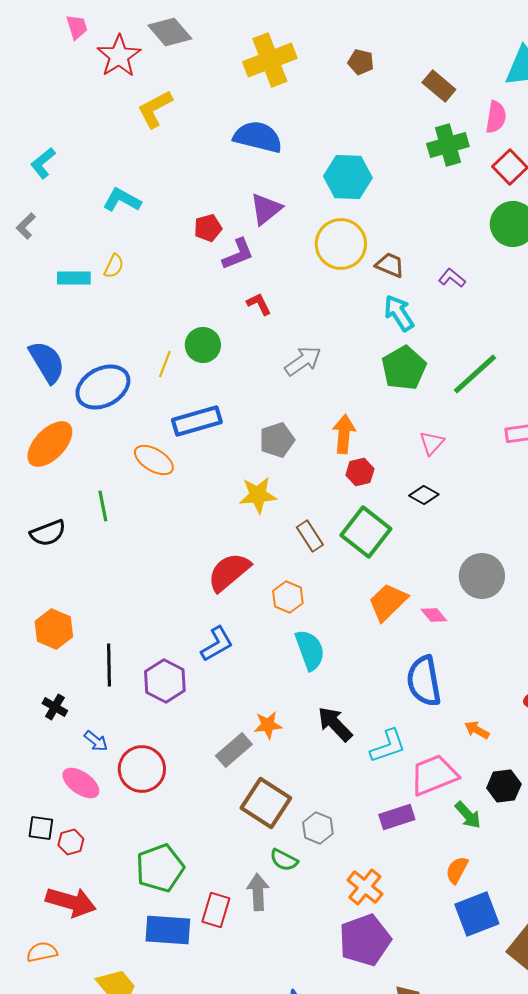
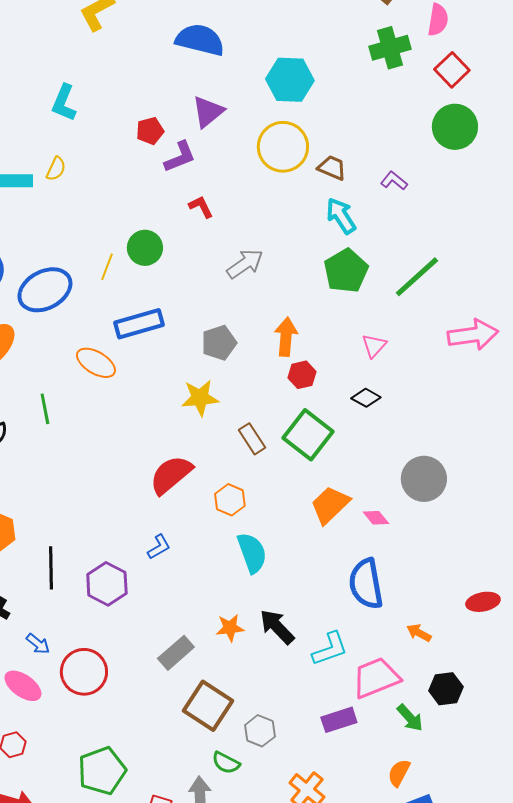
cyan L-shape: (122, 200) -> (64, 103), turned -96
blue L-shape: (217, 644) -> (159, 547), size x0.7
orange star: (268, 725) -> (230, 628), moved

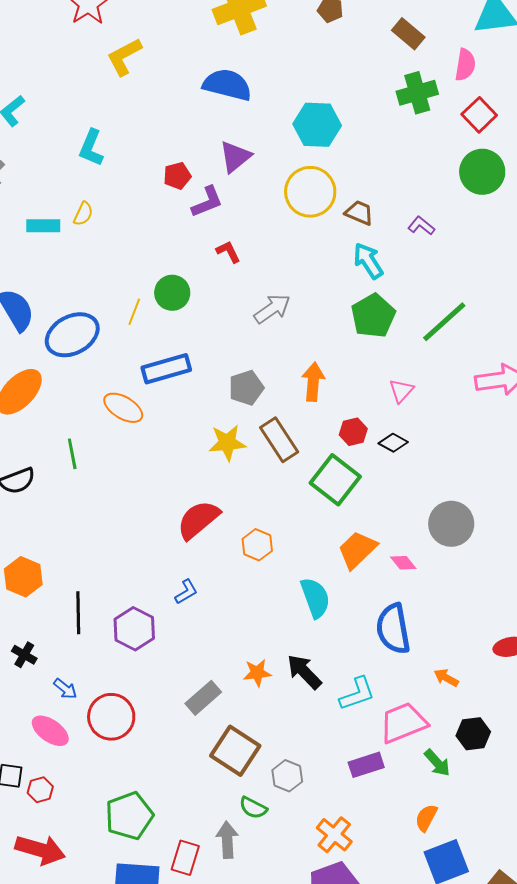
red hexagon: (302, 375) -> (353, 432), moved
brown rectangle: (252, 439) -> (279, 440), moved, size x1.4
cyan semicircle: (252, 553) -> (315, 598), moved

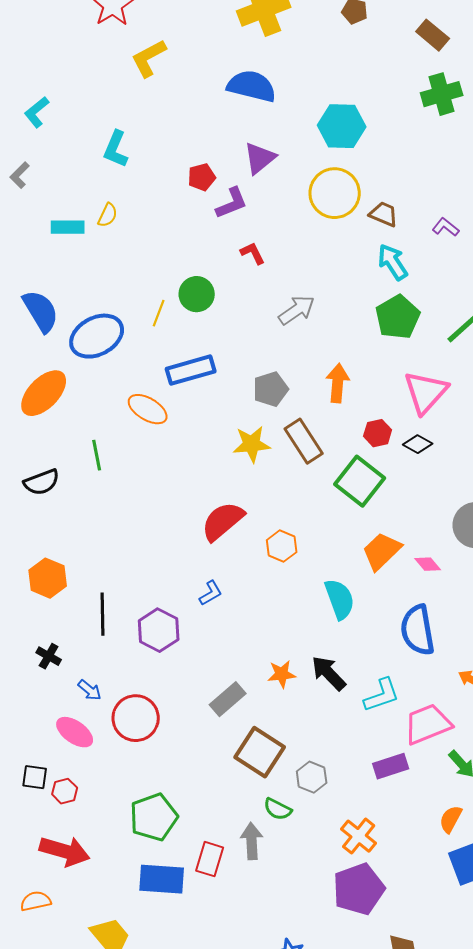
pink triangle: (401, 391) -> (426, 392), size x1.8

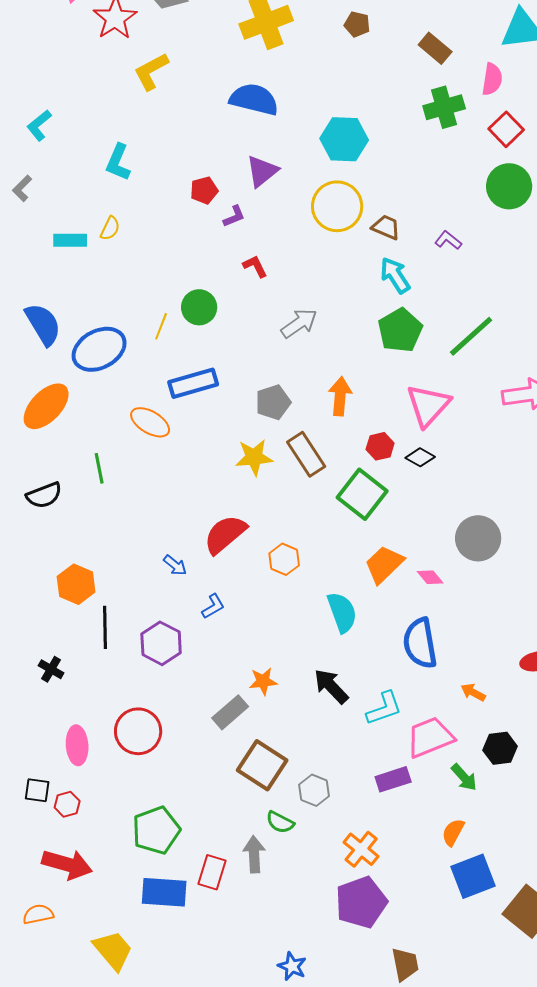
purple L-shape: (232, 203) -> (234, 216), size x0.7
orange hexagon: (48, 578) -> (76, 584), moved
orange star: (282, 674) -> (263, 681), moved
blue arrow: (90, 690) -> (175, 565), moved
pink ellipse: (75, 732) -> (77, 745), turned 51

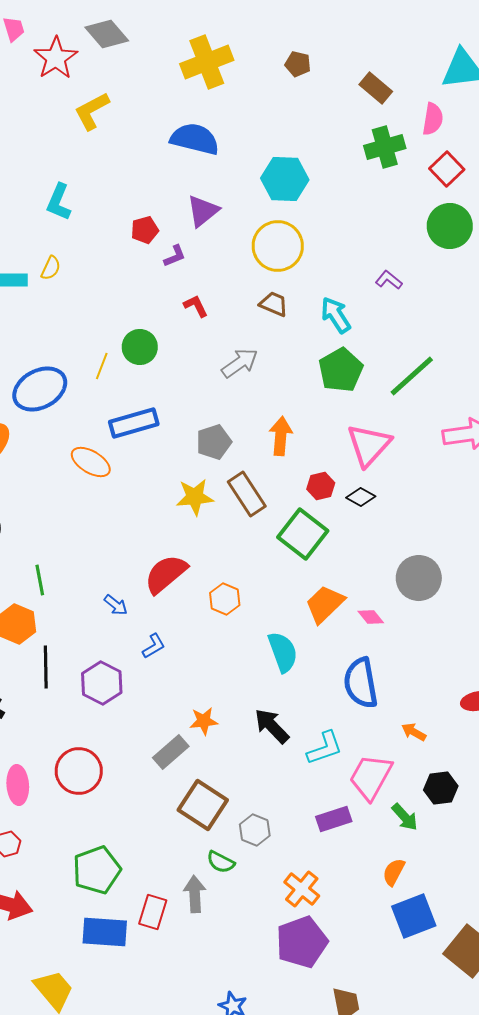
brown trapezoid: (386, 227) -> (274, 304), moved
green line: (99, 468) -> (40, 580), moved
pink trapezoid: (430, 737) -> (371, 777), turned -39

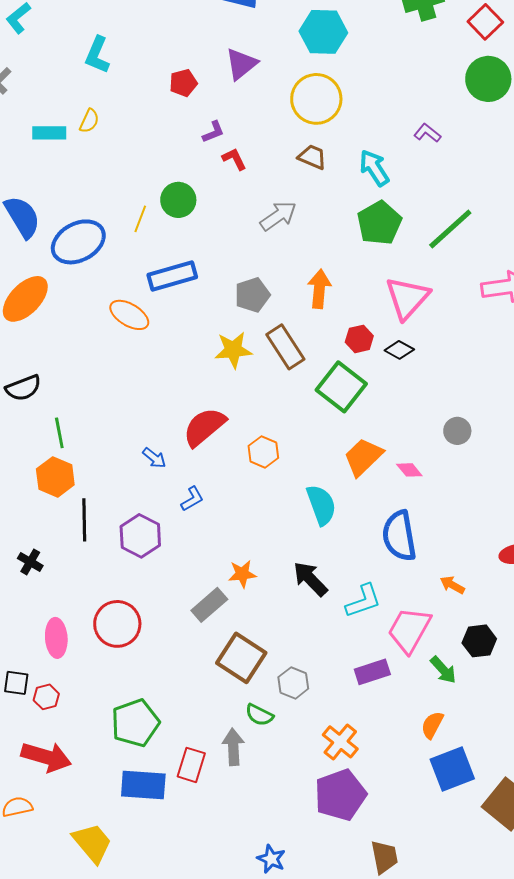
purple L-shape: (175, 256) -> (213, 132), moved
gray circle: (419, 578) -> (457, 431), size x0.6
green line: (40, 580) -> (59, 433), moved

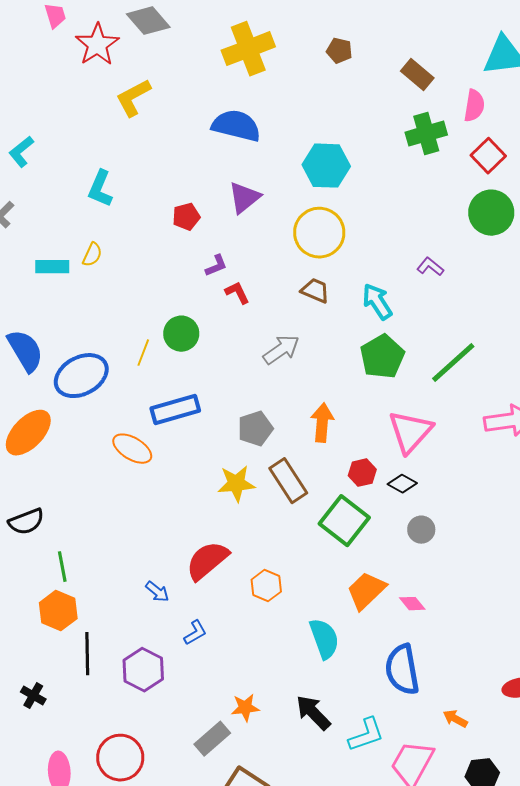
gray circle: (457, 431) -> (421, 530), moved

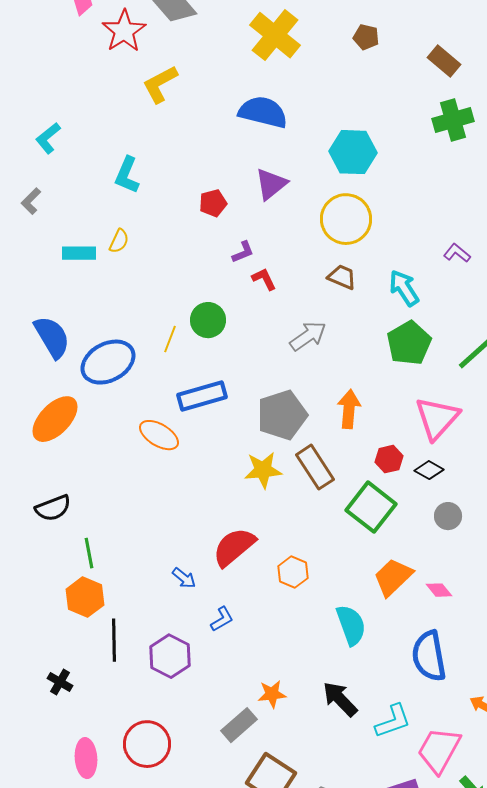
yellow cross: (248, 49) -> (275, 35), turned -30
gray pentagon: (255, 429) -> (282, 415), size x1.4

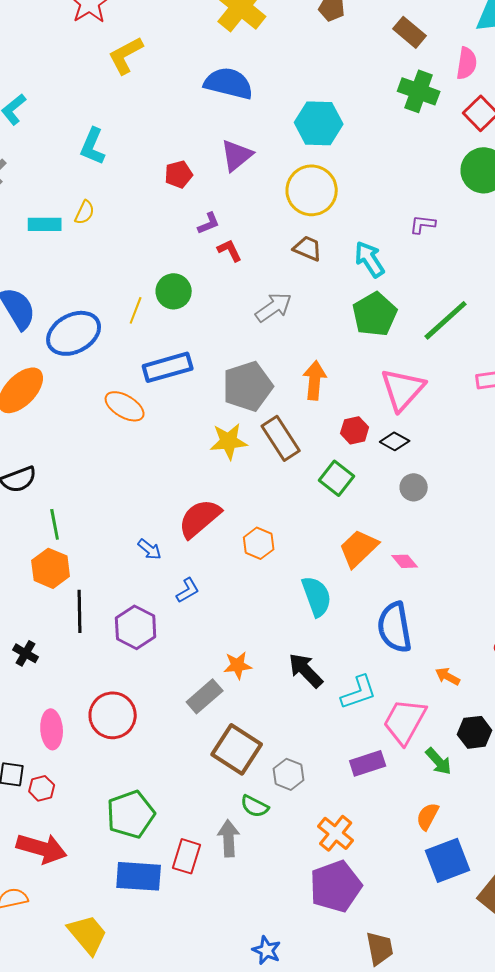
green cross: (453, 120) -> (419, 91), turned 36
purple L-shape: (457, 253) -> (423, 224), turned -32
green square: (371, 507) -> (337, 478), size x0.7

